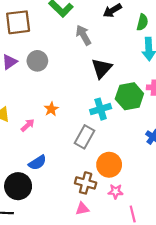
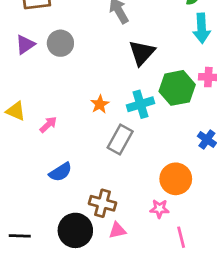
orange star: (51, 109) -> (100, 104), moved
orange circle: (109, 165) -> (176, 179), moved
brown cross: (86, 183) -> (102, 203), moved
black circle: (18, 186) -> (75, 230), moved

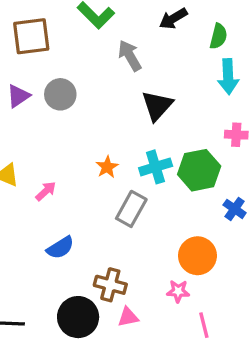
green hexagon: (177, 88) -> (199, 170), moved

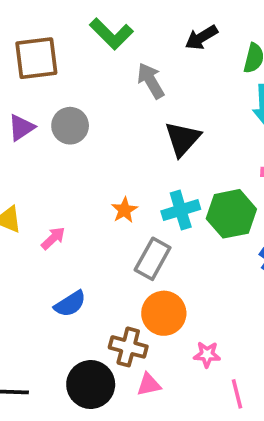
orange circle: (197, 256) -> (164, 313), moved

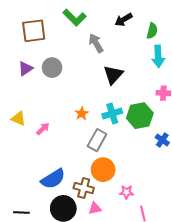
blue semicircle: (70, 304) -> (53, 179), moved, size x1.4

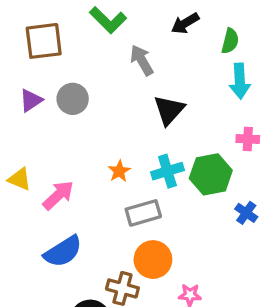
pink arrow: (43, 129) -> (58, 195), size x1.5
gray rectangle: (97, 140) -> (143, 213), turned 45
blue semicircle: (53, 179) -> (63, 251), moved

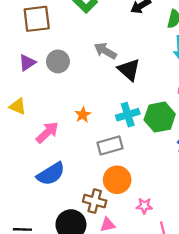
gray arrow: (142, 60) -> (105, 51), moved, turned -30
black triangle: (169, 110) -> (129, 70), turned -30
orange star: (119, 171) -> (83, 115), moved
yellow triangle: (20, 179) -> (18, 106), moved

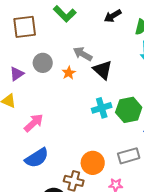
purple triangle: (27, 63) -> (17, 74), moved
orange star: (83, 115) -> (69, 73), moved
gray rectangle: (110, 145) -> (129, 156), moved

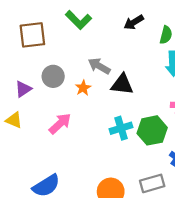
black triangle: (103, 70) -> (122, 84), turned -35
pink arrow: (34, 123) -> (60, 124), moved

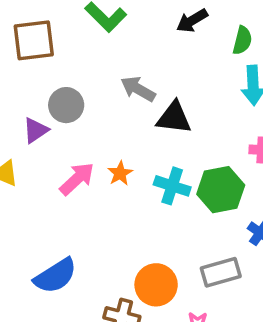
orange star: (83, 88) -> (120, 173), moved
purple triangle: (23, 89) -> (36, 130), moved
cyan cross: (121, 128) -> (172, 186), turned 35

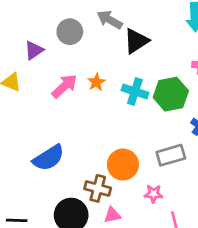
gray circle: (66, 105) -> (70, 32), moved
black triangle: (174, 118) -> (136, 41), turned -40

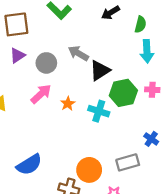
purple triangle: (34, 50) -> (17, 55), moved
pink arrow: (64, 86) -> (41, 94), moved
green hexagon: (171, 94) -> (123, 93), moved

